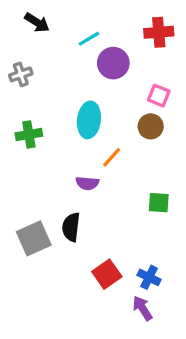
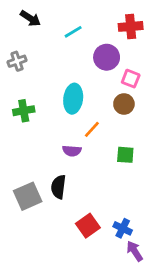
purple circle: (113, 63) -> (107, 57), moved
green square: (159, 203) -> (125, 155), moved
purple arrow: (143, 308) -> (135, 251), moved

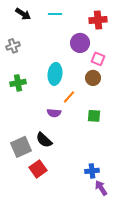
cyan line: (73, 32) -> (55, 14), moved, turned 32
black semicircle: (58, 187) -> (44, 140), turned -54
red square: (88, 226) -> (38, 169), moved
blue cross: (123, 228) -> (92, 171), turned -32

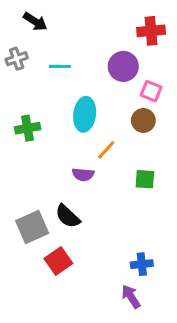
cyan line: (55, 14) -> (60, 66), moved
gray cross: (13, 46) -> (17, 59), moved
purple arrow: (101, 188) -> (131, 297), moved

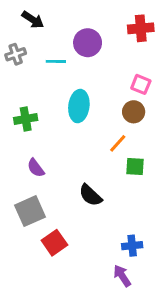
purple circle: (123, 66) -> (88, 43), moved
orange line: (106, 150) -> (118, 143), moved
purple semicircle: (83, 175) -> (36, 168), moved, turned 48
black semicircle: (68, 216) -> (90, 195), moved

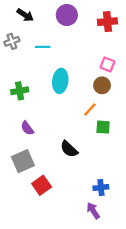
purple circle: (88, 43) -> (67, 15), moved

